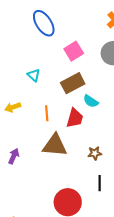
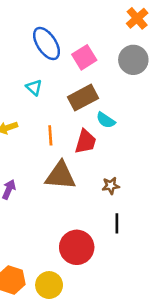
blue ellipse: (44, 23) -> (47, 43), moved

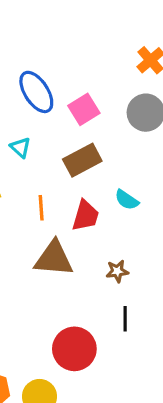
cyan semicircle: (106, 120) -> (127, 200), moved

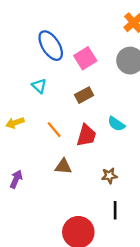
brown rectangle: (82, 160) -> (84, 95), size x0.7
orange line: (41, 208) -> (54, 130), turned -36
brown triangle: (54, 258) -> (63, 166), size x0.6

